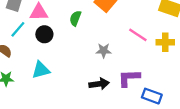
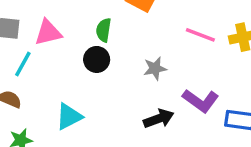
black circle: (44, 34) -> (97, 59), moved
purple L-shape: (129, 78) -> (201, 101), turned -130

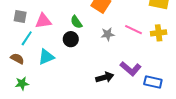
green semicircle: (104, 30) -> (76, 22), turned -48
gray star: (155, 68) -> (108, 34), moved
cyan triangle: (69, 116) -> (46, 57), moved

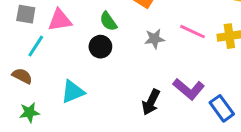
cyan triangle: (46, 57) -> (73, 92), moved
black arrow: (105, 77) -> (151, 102), turned 132
blue rectangle: (153, 82) -> (222, 108), turned 42

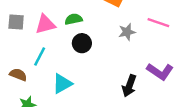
green semicircle: (108, 21) -> (74, 19), moved, turned 119
cyan line: (36, 46) -> (40, 57), moved

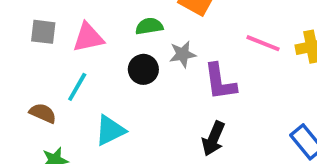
green semicircle: (74, 19) -> (149, 26), moved
gray star: (127, 32) -> (183, 54), moved
purple L-shape: (160, 72) -> (220, 82), moved, turned 45

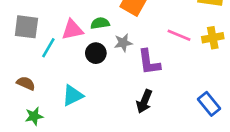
gray square: (43, 32) -> (26, 27), size x1.4
pink triangle: (88, 38) -> (72, 30), moved
cyan line: (77, 87) -> (48, 48), moved

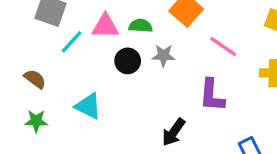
pink line: (179, 35) -> (223, 47), moved
purple L-shape: (149, 62) -> (212, 95), moved
cyan triangle: (73, 95) -> (88, 106), turned 40

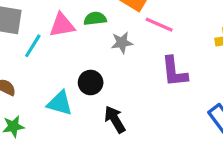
pink line: (223, 47) -> (159, 25), moved
black circle: (128, 61) -> (91, 82), moved
black arrow: (174, 132) -> (115, 119), moved, turned 124

